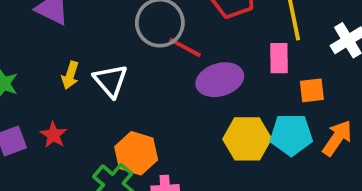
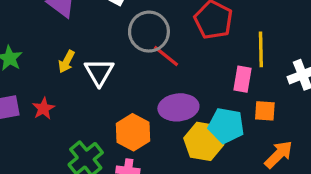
purple ellipse: (220, 80) -> (178, 107), moved
cyan pentagon: (291, 135) -> (226, 126), moved
orange hexagon: (136, 153) -> (133, 132), moved

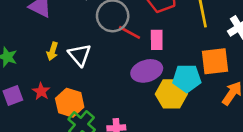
pink rectangle: (243, 79) -> (157, 40), moved
orange square: (265, 111) -> (215, 61), size x1.6
orange hexagon: (133, 132) -> (70, 103), moved

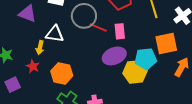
white triangle: (79, 55) -> (55, 34), moved, turned -36
red star: (41, 91) -> (33, 66), moved
orange hexagon: (70, 103) -> (62, 73), moved

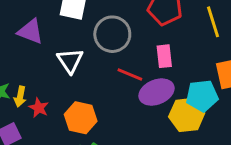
red line: (98, 27) -> (130, 75), moved
white triangle: (55, 34) -> (70, 61), turned 48
yellow arrow: (40, 48) -> (20, 97), moved

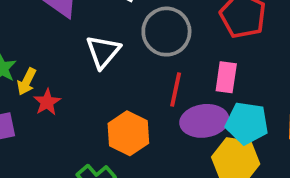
red line: (130, 75) -> (176, 89), turned 65
cyan pentagon: (202, 96) -> (247, 123), moved
orange hexagon: (81, 118) -> (128, 133), moved

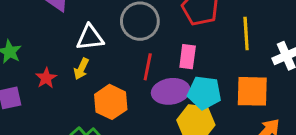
white triangle: (103, 52) -> (90, 38), turned 44
yellow arrow: (27, 82) -> (81, 69), moved

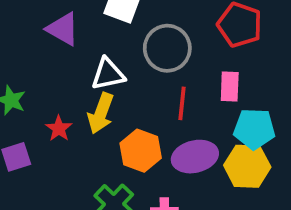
yellow arrow: (81, 69) -> (101, 113), size x1.5
purple ellipse: (171, 91) -> (195, 157), moved

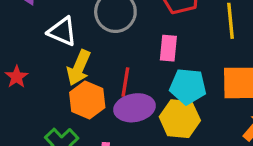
white triangle: (108, 74) -> (62, 31), turned 32
red line: (182, 103) -> (125, 82), moved
yellow arrow: (101, 113) -> (79, 68), moved

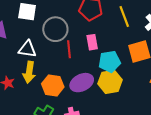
yellow arrow: (79, 68) -> (29, 72), moved
red line: (125, 82) -> (69, 49), moved

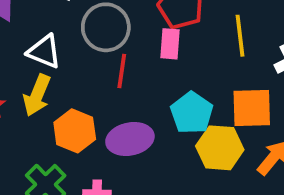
pink rectangle: (92, 42) -> (170, 44), moved
cyan pentagon: (110, 62) -> (192, 113), turned 30
yellow hexagon: (110, 82) -> (220, 148), moved

